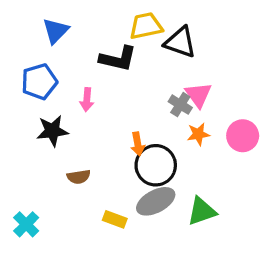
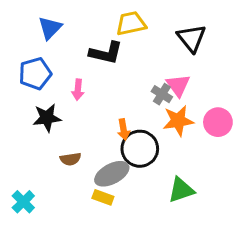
black triangle: (180, 42) -> (191, 38), moved, turned 32
orange star: (198, 134) -> (178, 121), size x1.5
gray ellipse: (156, 201) -> (112, 174), moved

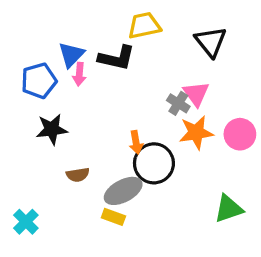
blue triangle: (50, 28) -> (71, 55), moved
pink arrow: (78, 90) -> (79, 74), moved
green triangle: (181, 190) -> (229, 209), moved

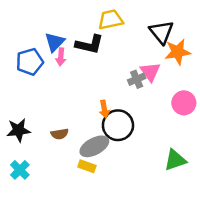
gray cross: (178, 103) -> (137, 79), turned 35
black star: (52, 129) -> (19, 130), moved
orange star: (196, 133) -> (178, 52), moved

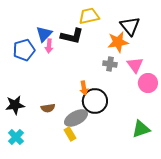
orange star: (178, 52) -> (118, 42), moved
pink triangle: (150, 72) -> (135, 65), moved
gray cross: (137, 79) -> (110, 64), turned 32
yellow rectangle: (87, 166) -> (70, 134), turned 40

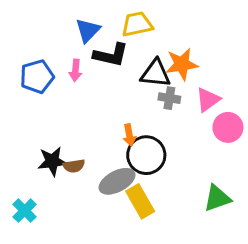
black triangle: (130, 26) -> (156, 73), moved, turned -45
blue triangle: (44, 34) -> (88, 30), moved
pink triangle: (135, 65) -> (208, 100), turned 30
black star: (15, 105) -> (52, 161), moved
yellow rectangle: (70, 134) -> (140, 201), moved, size x1.5

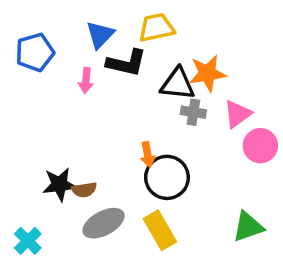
blue pentagon: (37, 77) -> (35, 52), moved
gray ellipse: (117, 181) -> (104, 223), moved

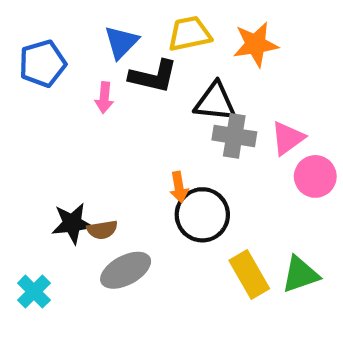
orange star: (208, 73) -> (256, 44), moved
gray cross: (193, 112) -> (234, 136), size x1.4
yellow rectangle: (160, 230) -> (249, 274), moved

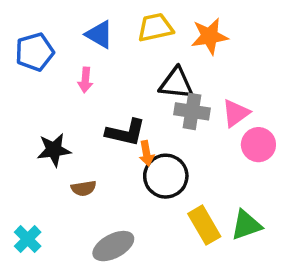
blue triangle: (121, 42) -> (99, 34), turned -44
black L-shape: (153, 76) -> (126, 132), moved
black star: (72, 223) -> (54, 150), moved
gray ellipse: (126, 270) -> (113, 246), moved

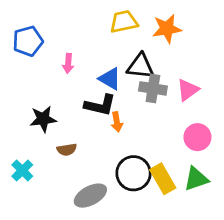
blue triangle: (99, 34) -> (110, 79), moved
pink circle: (258, 145) -> (197, 137), moved
black circle: (166, 176) -> (133, 173), moved
cyan cross: (28, 239) -> (22, 170), moved

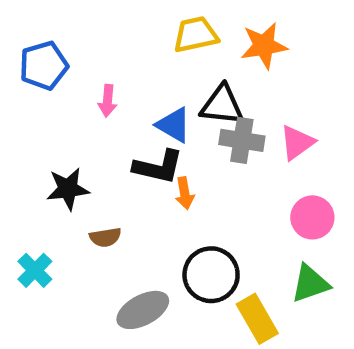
yellow rectangle: (163, 179) -> (257, 319), moved

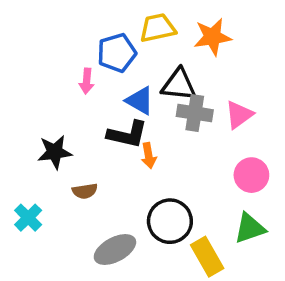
blue pentagon: (44, 65) -> (117, 53), moved

